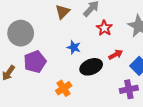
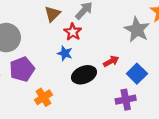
red star: (104, 28) -> (73, 32), moved
orange cross: (64, 88) -> (43, 97), moved

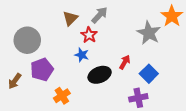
red arrow: (111, 61) -> (125, 62), turned -32

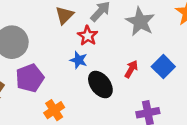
gray star: (149, 33) -> (140, 22), moved
blue square: (149, 74) -> (163, 67), moved
black ellipse: (100, 75) -> (100, 84), turned 75

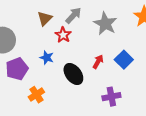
blue star: (79, 60) -> (47, 58), moved

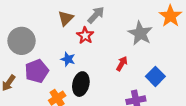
gray star: (105, 24) -> (140, 33), moved
blue square: (124, 60) -> (155, 76), moved
black ellipse: (73, 74) -> (81, 84), moved, turned 50

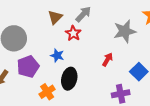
gray star: (140, 33) -> (125, 31), turned 30

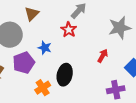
brown triangle: (55, 17) -> (32, 14), moved
blue star: (57, 55) -> (45, 48), moved

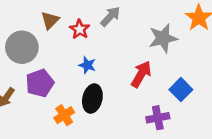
red star: (69, 30) -> (80, 29), moved
blue star: (45, 48) -> (87, 65), moved
red arrow: (103, 56) -> (141, 74), size x1.5

